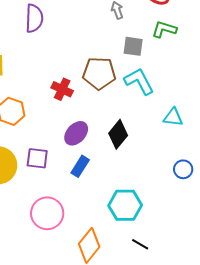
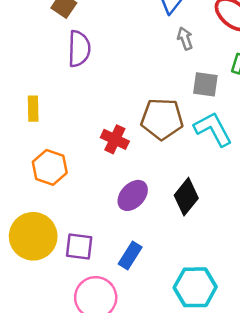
purple square: (37, 158) -> (79, 246), moved
blue rectangle: (80, 166) -> (130, 255), moved

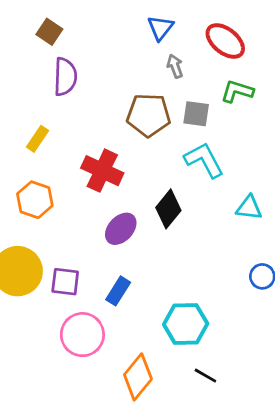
yellow rectangle: (33, 109) -> (37, 139), moved, turned 35
brown pentagon: (162, 119) -> (149, 115), moved
red cross: (115, 139) -> (102, 171), size x1.4
black diamond: (186, 197) -> (168, 209), moved

